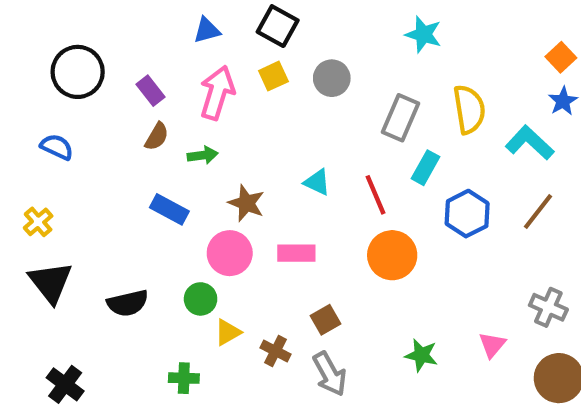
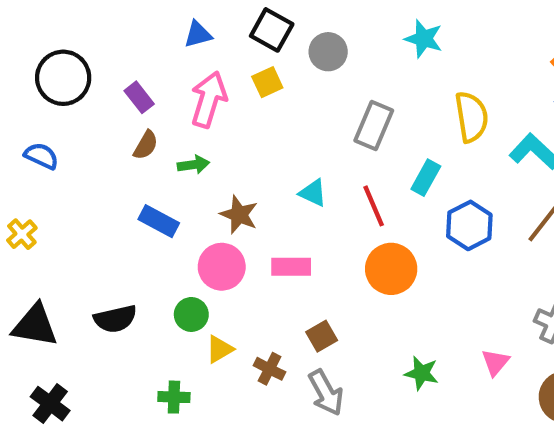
gray circle: (332, 78) -> (328, 52), moved
gray rectangle: (401, 118) -> (374, 126), moved
black triangle: (51, 282) -> (35, 325), moved, turned -42

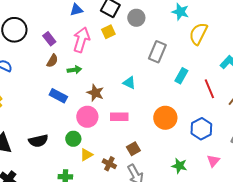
yellow semicircle: (471, 117) -> (198, 34), moved, turned -145
red line: (374, 206) -> (209, 89), moved
blue hexagon: (469, 225) -> (201, 129), moved

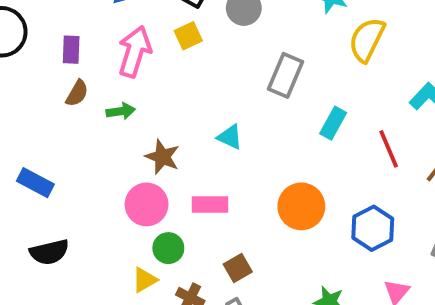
purple rectangle: (49, 39) -> (71, 50), turned 40
blue rectangle: (58, 96) -> (35, 183), moved
green circle: (73, 139) -> (168, 248), moved

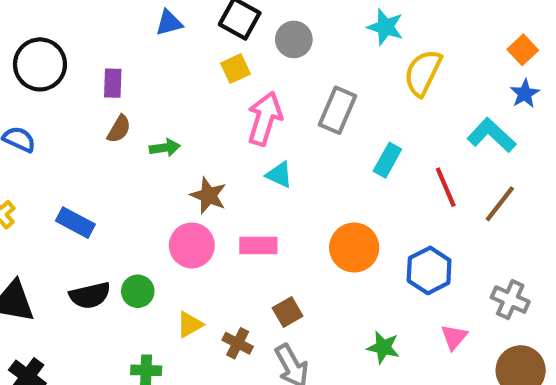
pink arrow: (135, 52) -> (265, 119), moved
green circle: (168, 248) -> (138, 291), moved

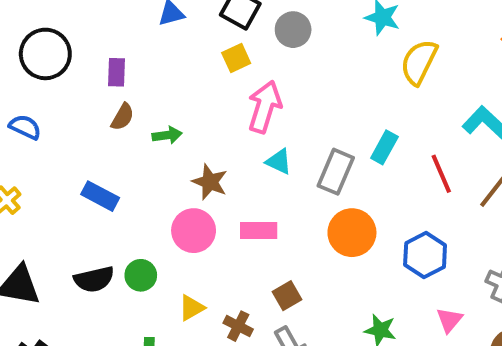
gray rectangle: (338, 110) -> (336, 172), moved
blue rectangle: (75, 223) -> (100, 196), moved

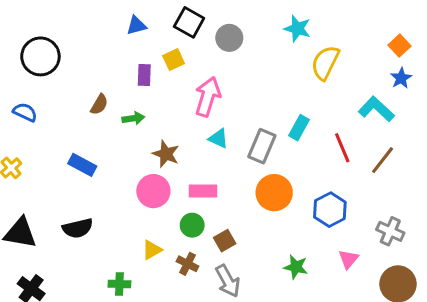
yellow square: (236, 58) -> (174, 60), moved
purple rectangle: (116, 72) -> (144, 75), moved
green circle: (141, 275) -> (192, 225), moved

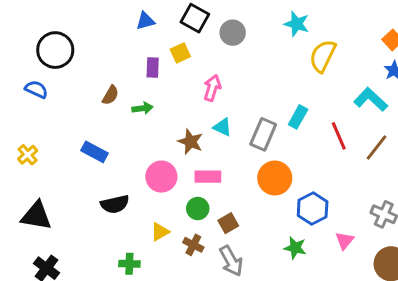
pink arrow: (208, 97) -> (212, 88), size x0.7
blue semicircle: (25, 112) -> (36, 89), moved
brown star: (166, 154) -> (190, 142), moved
blue hexagon: (330, 210) -> (313, 209), moved
black semicircle: (78, 228) -> (115, 204), moved

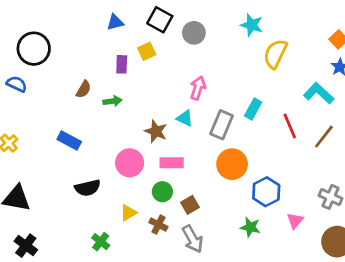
pink arrow: (212, 88) -> (198, 88), moved
green cross: (129, 264) -> (101, 242), turned 36

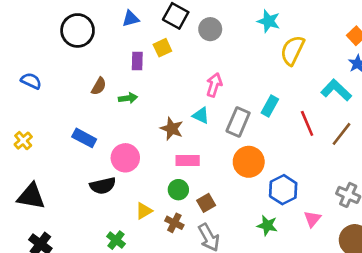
black circle: (34, 49) -> (78, 30), moved
pink circle: (130, 163) -> (125, 158), moved

